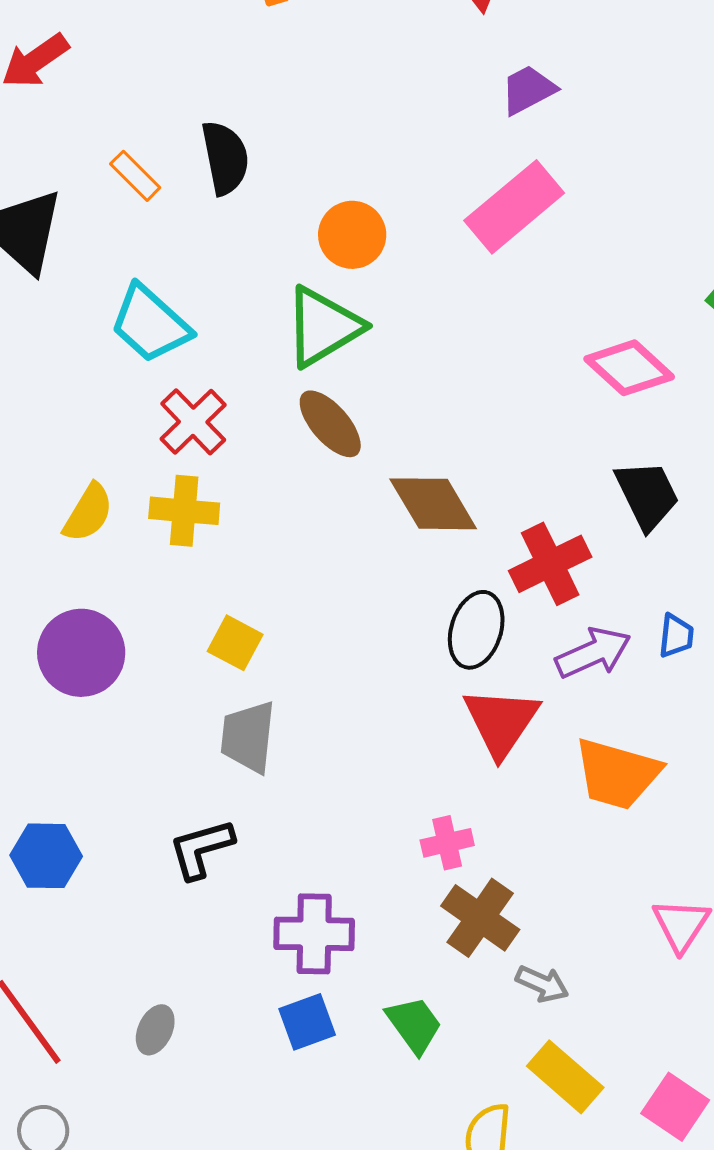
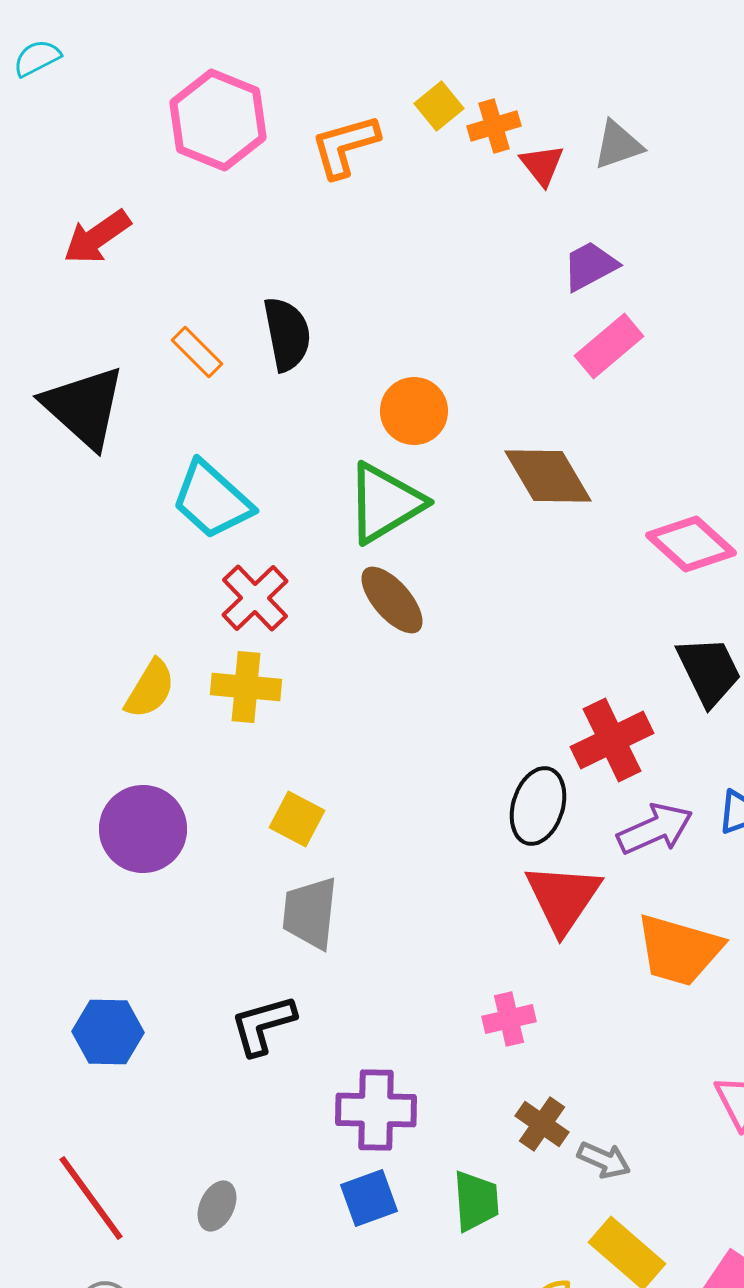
pink rectangle: (514, 207) -> (609, 346), moved, size x0.7
brown diamond: (433, 504) -> (548, 476), moved
brown cross: (480, 918) -> (542, 1124), moved, size x0.7
green trapezoid: (414, 1025) -> (476, 1201), turned 32

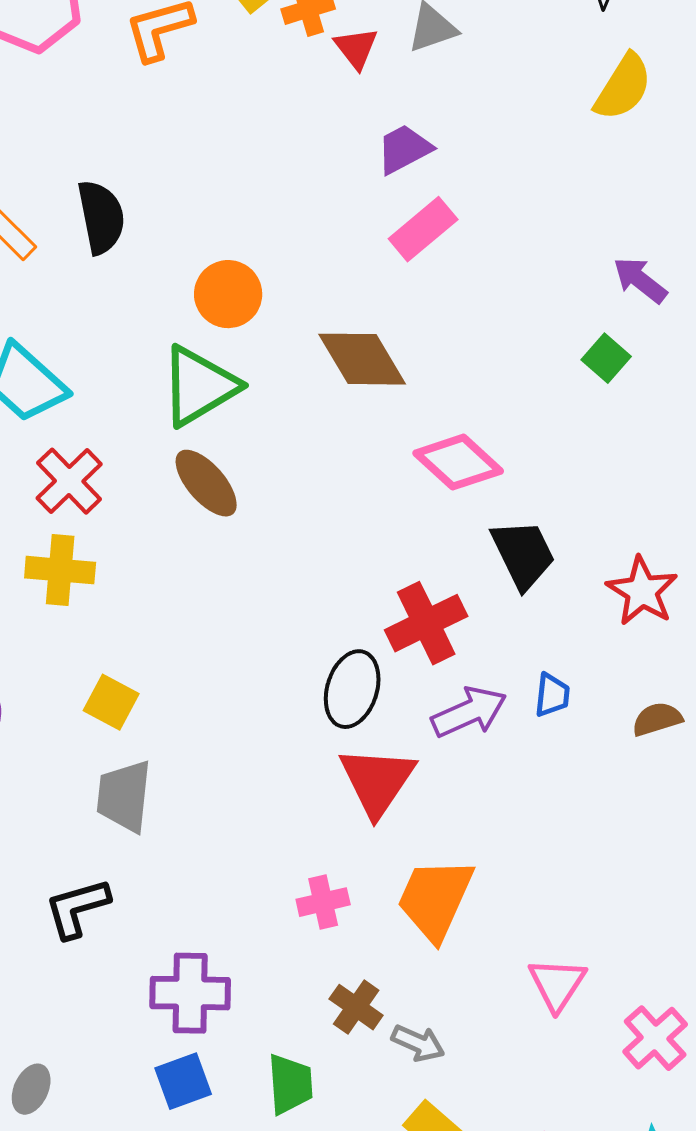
pink diamond: (691, 544) -> (458, 462), moved
orange trapezoid: (679, 950) -> (435, 899), moved, turned 98

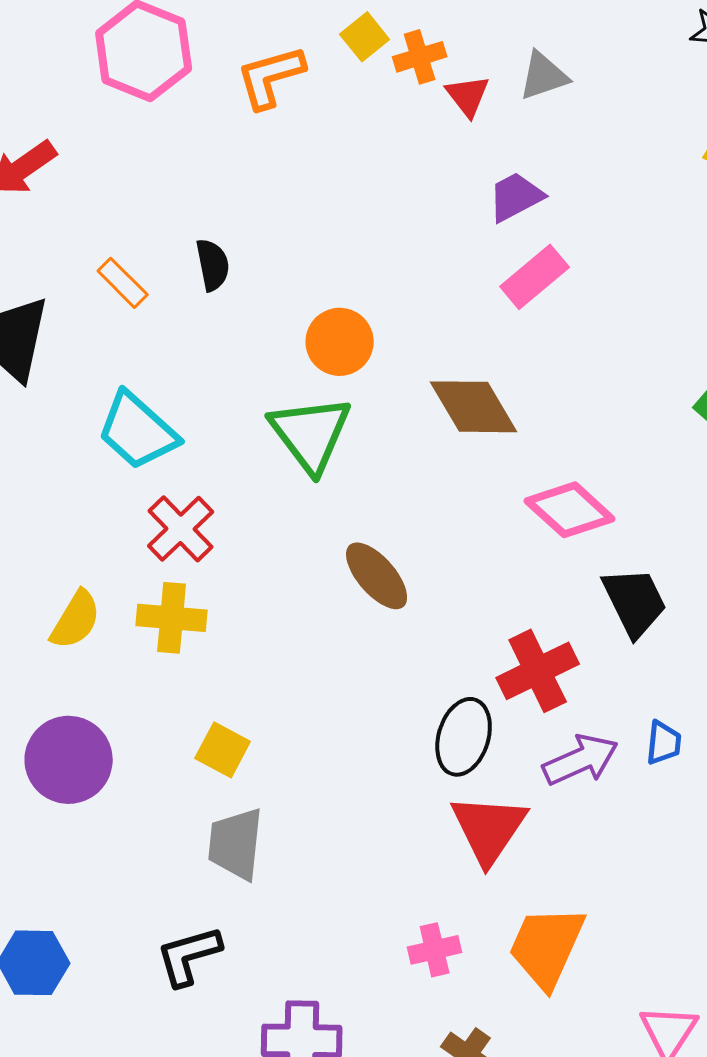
black semicircle: (101, 217) -> (213, 265), size x0.7
green triangle: (199, 386) -> (311, 434), turned -36
brown ellipse: (206, 483) -> (377, 576), moved

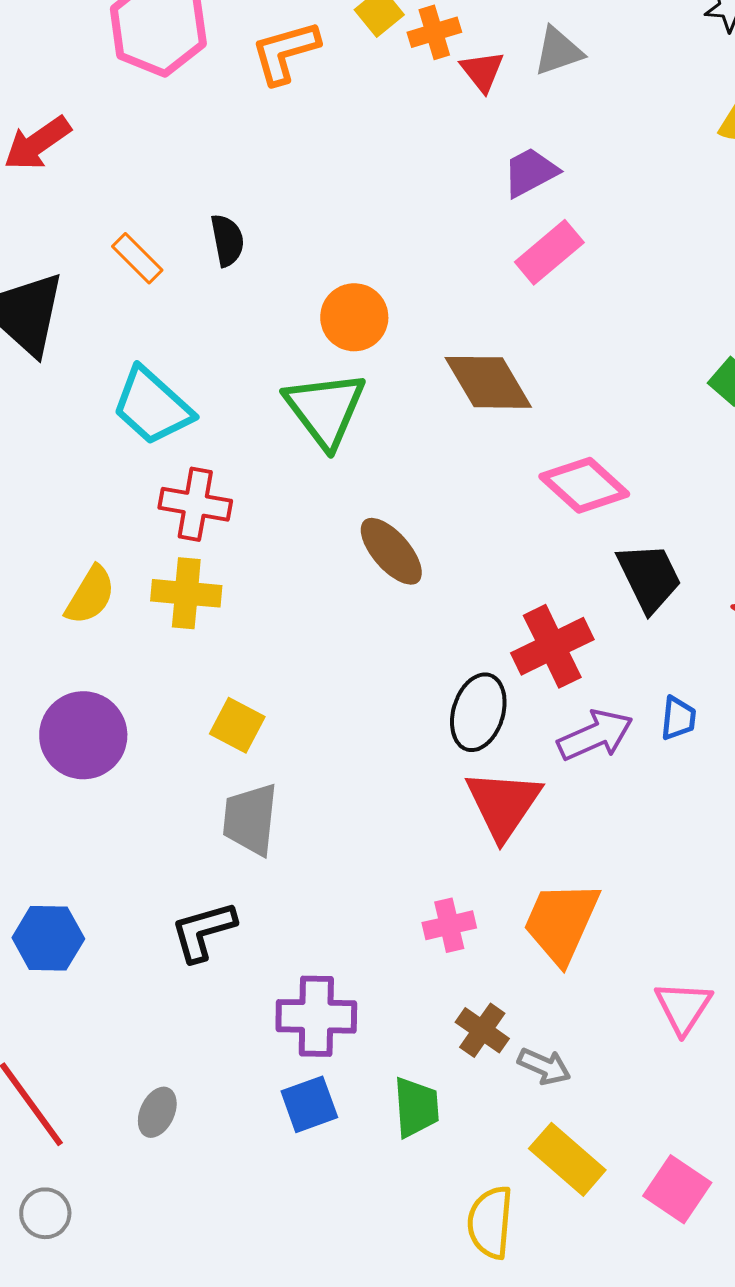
red cross: (181, 529) -> (195, 504), turned -36

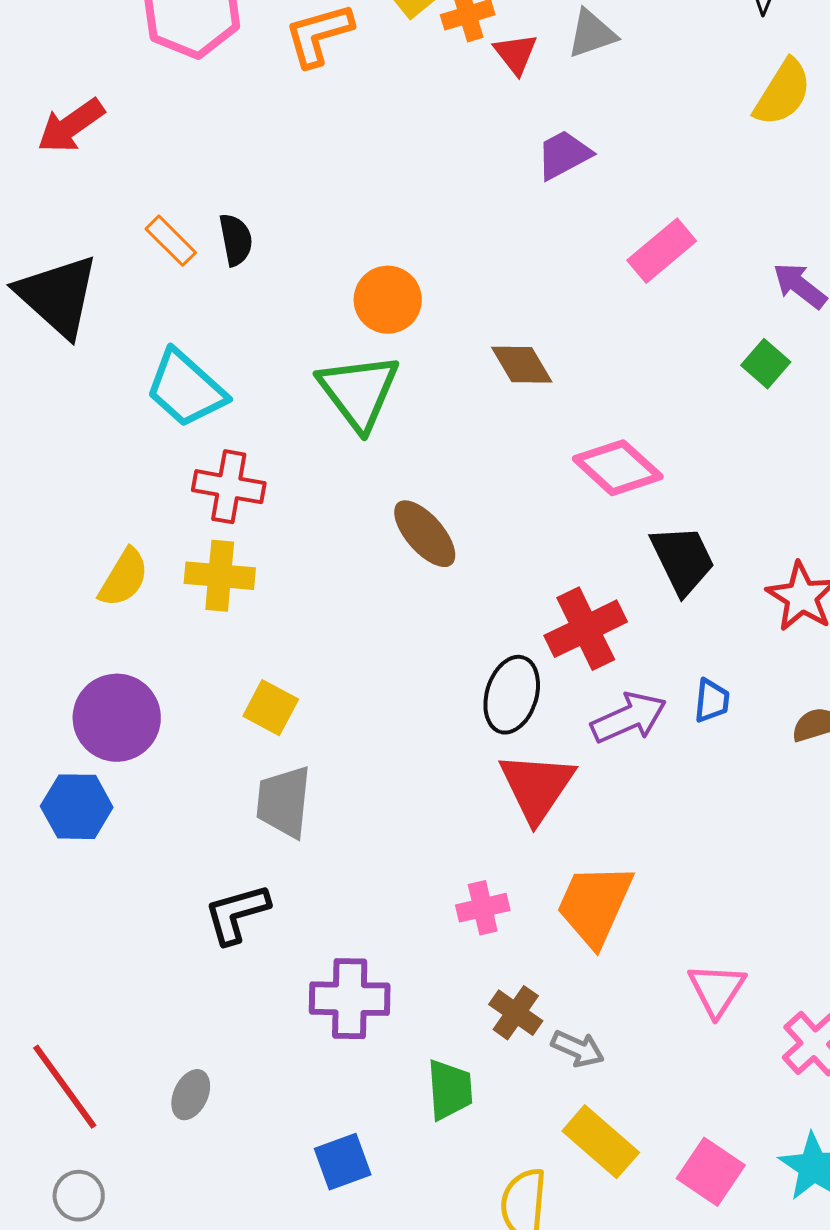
black semicircle: (227, 240) -> (236, 240), moved
pink rectangle: (549, 252) -> (662, 251), moved
brown diamond: (488, 382) -> (522, 365), size x0.7
blue hexagon: (48, 938) -> (77, 807), moved
blue square: (309, 1104) -> (343, 1162), moved

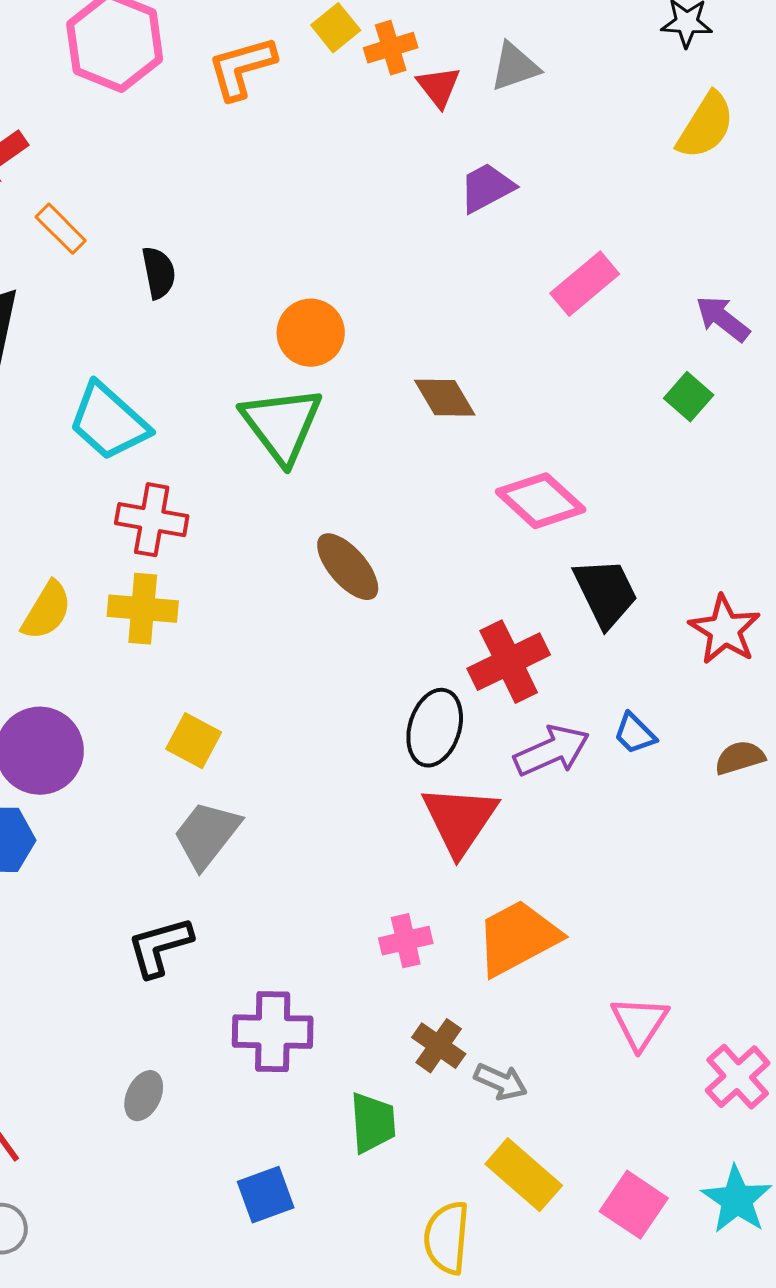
orange rectangle: (171, 241) -> (61, 229), moved
blue trapezoid: (712, 701) -> (635, 734), turned 129
gray trapezoid: (284, 802) -> (207, 835), turned 32
orange trapezoid: (595, 905) -> (518, 938), turned 38
gray ellipse: (191, 1095) -> (144, 1096), moved

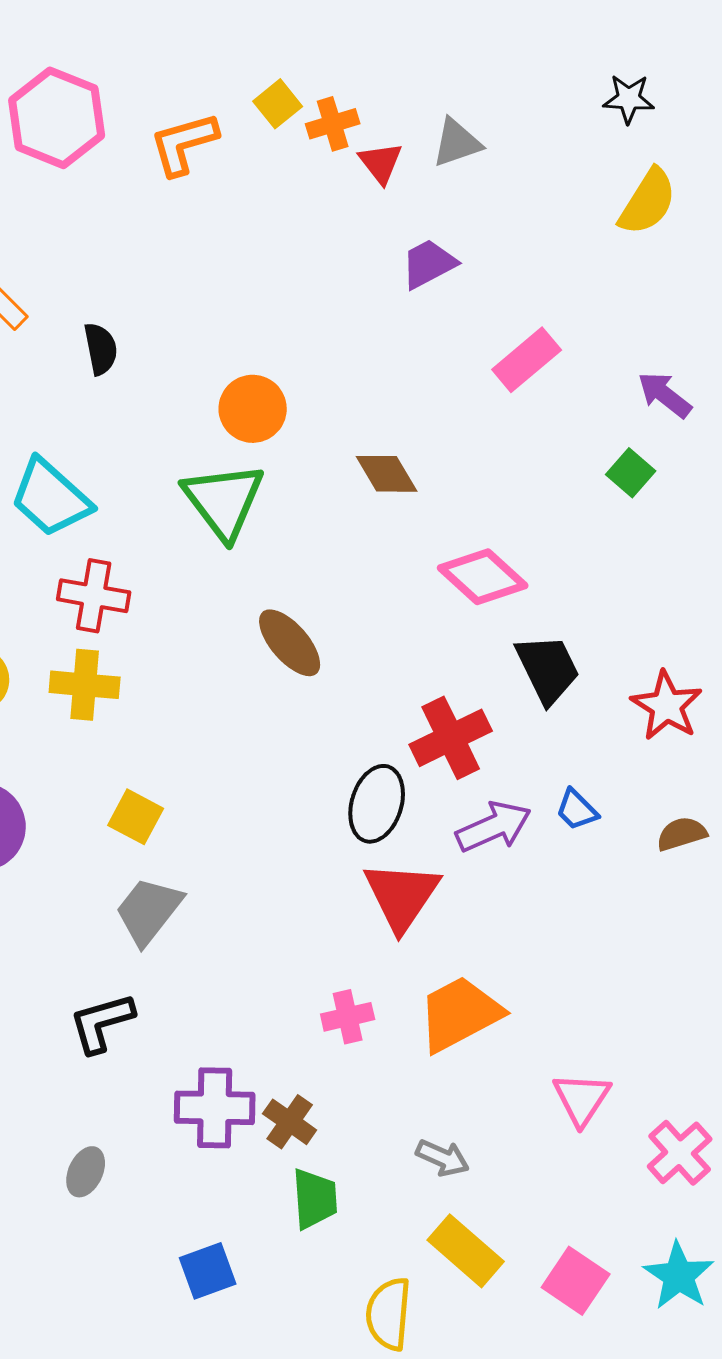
brown cross: (439, 1046) -> (290, 1122), moved

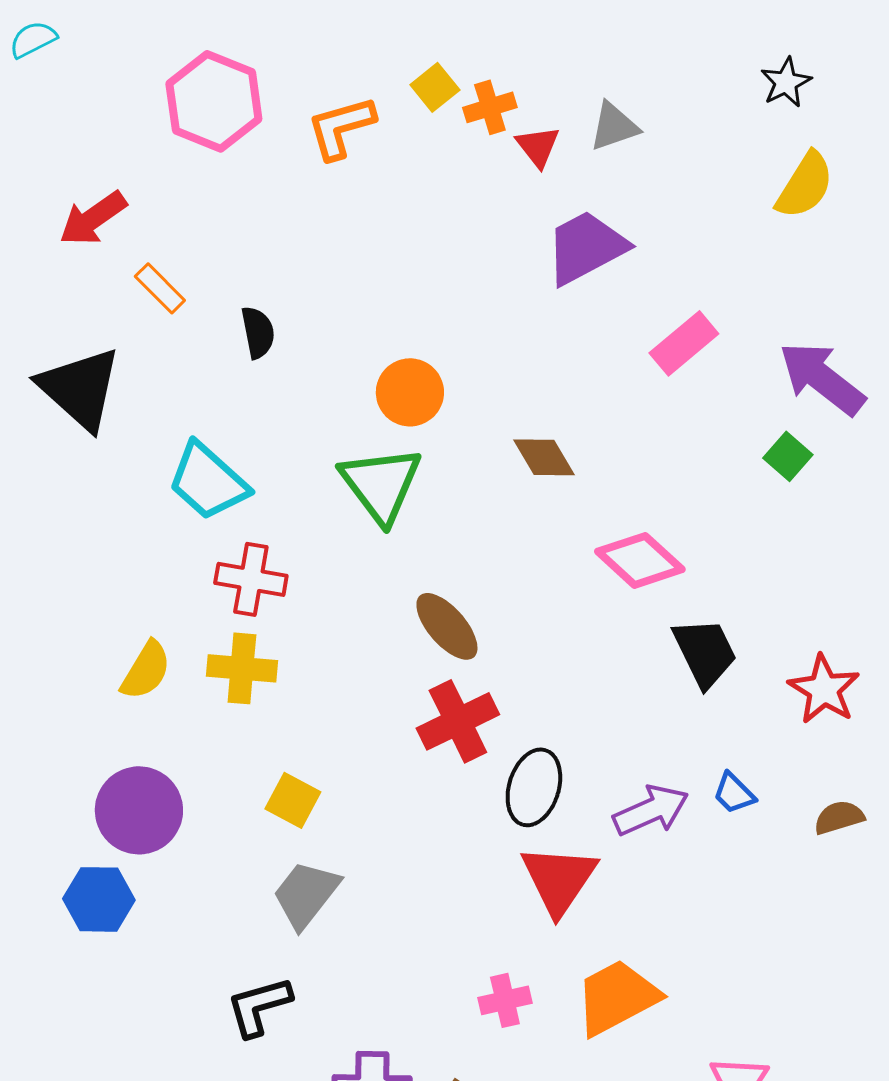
black star: (629, 99) -> (786, 82), turned -30
purple trapezoid: (429, 264) -> (586, 247), size x1.5
purple arrow: (665, 395) -> (822, 378), size x1.6
red cross: (451, 738) -> (458, 721), moved

